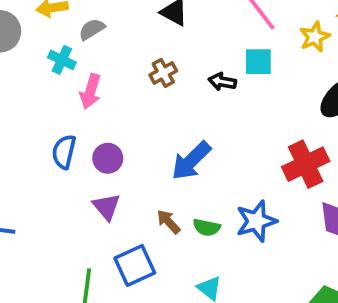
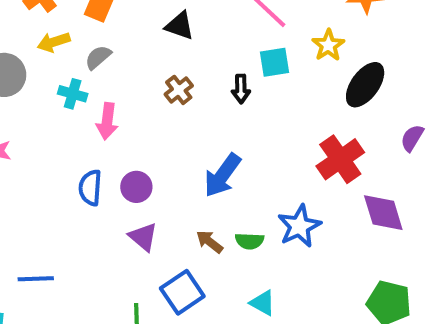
yellow star: (315, 37) -> (328, 45), moved
black arrow: (222, 82) -> (241, 89), turned -92

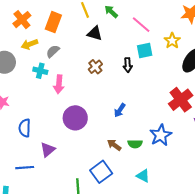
blue arrow: (222, 175) -> (120, 110), size x0.6
purple circle: (136, 187) -> (75, 118), size x1.5
blue semicircle: (90, 188) -> (25, 128), moved
purple triangle: (143, 237) -> (48, 150), moved, turned 42

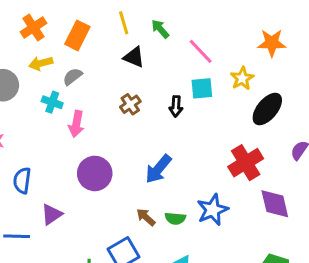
blue arrow: (120, 110) -> (158, 169), size x1.5

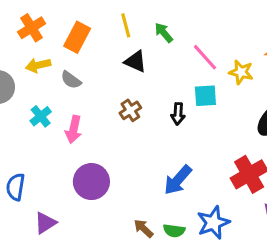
gray semicircle: (73, 77) -> (71, 80), turned -108
yellow star: (242, 78) -> (241, 72), moved, turned -30
cyan cross: (52, 102) -> (41, 116), moved, turned 30
blue arrow: (158, 169) -> (178, 180), moved

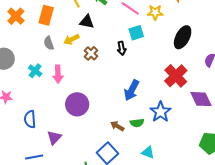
yellow arrow: (38, 65) -> (71, 39), moved
gray semicircle: (71, 80) -> (49, 43), turned 48

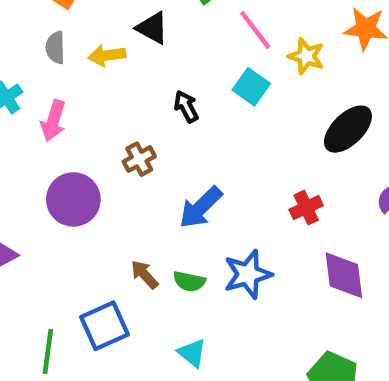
cyan square: (136, 33) -> (251, 87), turned 35
black arrow: (122, 48) -> (186, 107), moved, turned 144
brown cross: (91, 53) -> (139, 159), moved
red cross: (176, 76) -> (306, 208), size x0.6

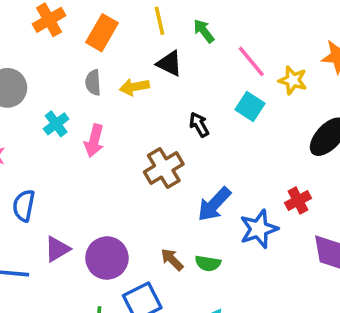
brown cross: (139, 159) -> (164, 168), size x1.5
purple circle: (73, 199) -> (107, 258), moved
blue star: (248, 274) -> (259, 229), moved

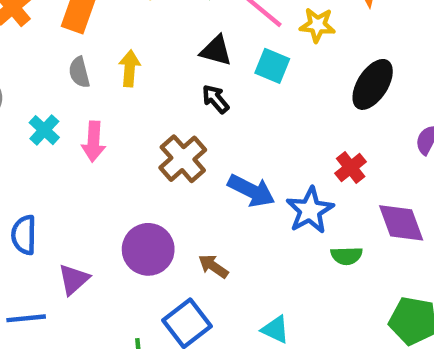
black triangle: (169, 63) -> (216, 51), moved
yellow arrow: (134, 87) -> (130, 68), turned 116
blue arrow: (214, 204) -> (251, 191), turned -96
purple circle: (107, 258) -> (148, 249), moved
green semicircle: (208, 263) -> (347, 256), moved

